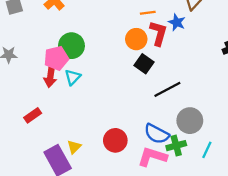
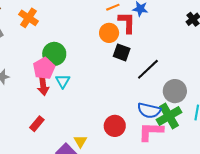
green cross: (176, 146) -> (169, 116), size x1.4

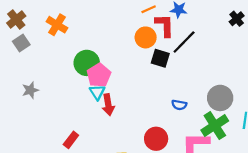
pink pentagon: (44, 68) -> (99, 75), moved
black line: (148, 69) -> (184, 42), moved
red arrow: (43, 86) -> (108, 105), moved
blue semicircle: (149, 110) -> (179, 105), moved, size x0.6

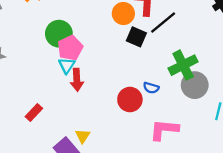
green cross: (215, 125) -> (183, 65), moved
red circle: (156, 139) -> (130, 100), moved

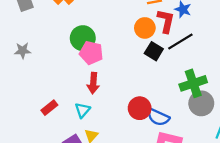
pink pentagon: (70, 48) -> (91, 53), turned 30
cyan triangle: (67, 65) -> (82, 110), moved
blue semicircle: (151, 88) -> (158, 117), moved, size x1.5

